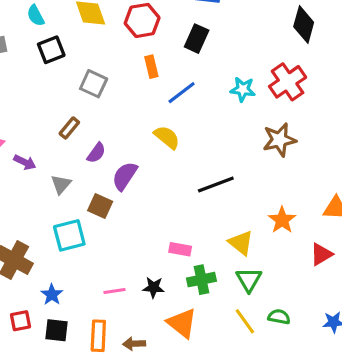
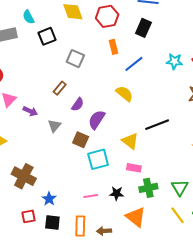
cyan semicircle: (36, 16) -> (28, 17), moved
cyan square: (69, 235) -> (98, 159), moved
yellow triangle: (241, 243) -> (130, 141), moved

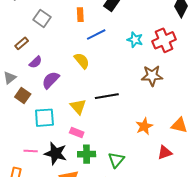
brown square: (81, 140) -> (23, 95), moved
black star: (117, 193) -> (56, 153), size x1.6

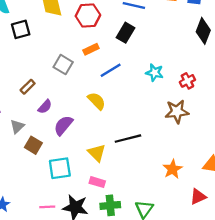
orange rectangle: (80, 15) -> (91, 49), turned 72
gray square: (42, 18) -> (63, 65), moved
red cross: (164, 40) -> (187, 81), moved, size x0.6

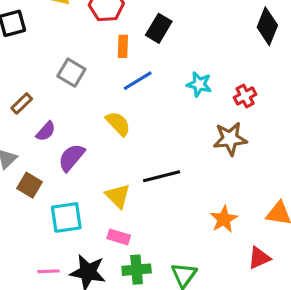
orange rectangle: (91, 49) -> (123, 46), moved, turned -63

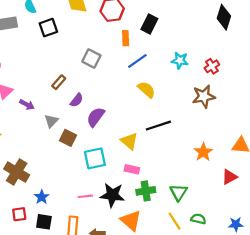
yellow semicircle: (118, 124) -> (146, 90), moved

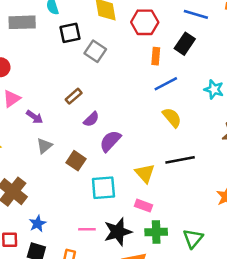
gray square: (91, 59) -> (95, 51), moved
gray triangle: (51, 121) -> (44, 146), moved
black star: (112, 195) -> (118, 232), turned -30

